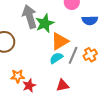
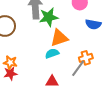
gray line: (73, 55) -> (78, 68), moved
red star: (29, 86) -> (10, 74), moved

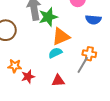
orange cross: (86, 58) -> (89, 54), turned 32
red star: (10, 74) -> (28, 77), moved

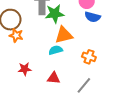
blue semicircle: (93, 20) -> (93, 17), moved
gray line: (83, 65) -> (84, 85), moved
orange star: (15, 66) -> (16, 35), moved

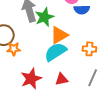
cyan semicircle: (56, 50) -> (56, 52), size x1.6
red star: (25, 69) -> (31, 79), size x1.5

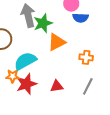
orange star: (14, 49) -> (13, 76), moved
cyan semicircle: (56, 52) -> (25, 61), moved

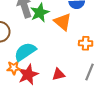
orange triangle: (57, 42) -> (63, 22), moved, turned -48

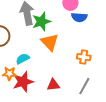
orange triangle: (63, 22) -> (50, 42), moved
cyan semicircle: (25, 52) -> (23, 59), size x0.6

